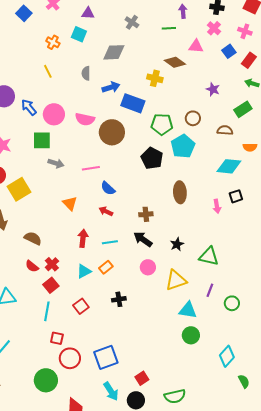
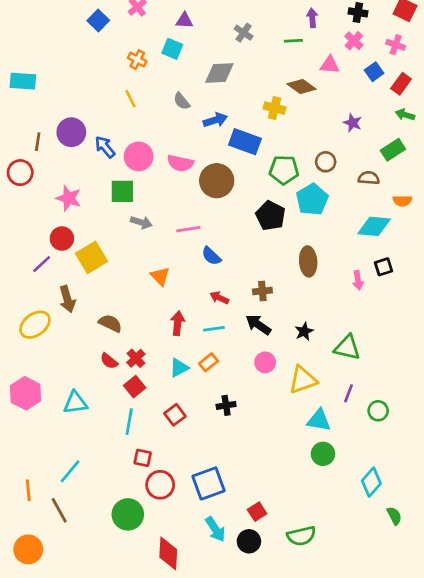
gray semicircle: (86, 73) -> (182, 101), turned -40
red arrow: (106, 211) -> (219, 298), moved

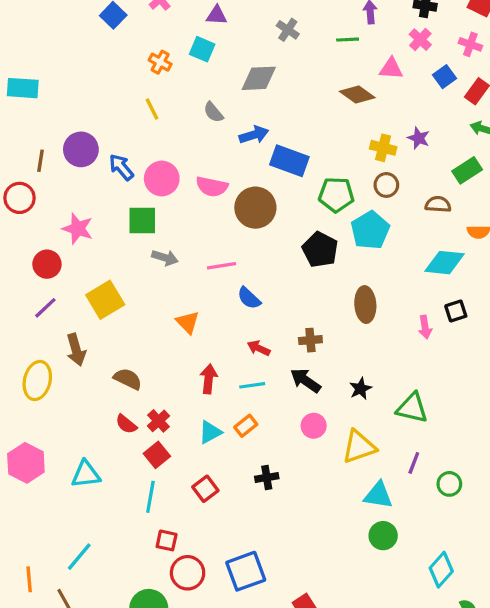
yellow cross: (275, 108) -> (383, 148), moved
red circle: (62, 239) -> (47, 264), moved
yellow ellipse: (35, 325) -> (37, 381), turned -40

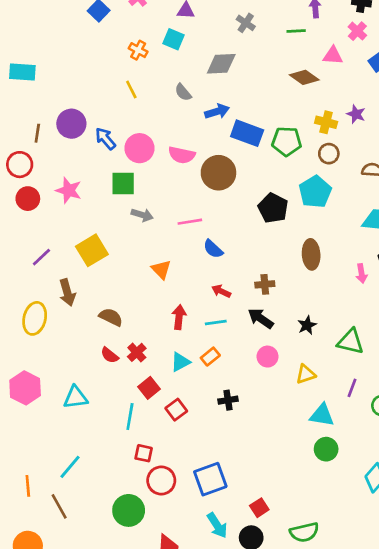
green pentagon: (336, 195) -> (287, 141), moved
red circle: (47, 264) -> (28, 199), moved
yellow triangle: (359, 447) -> (306, 374), size x0.7
red square: (157, 455) -> (149, 388), moved

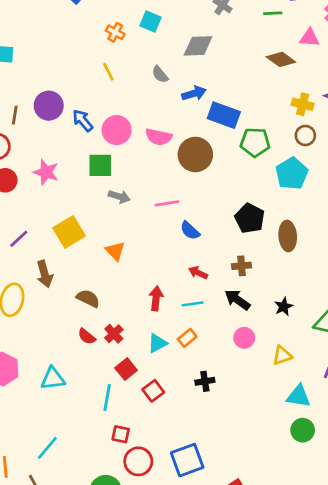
green pentagon: (287, 141) -> (255, 142), moved
black pentagon: (273, 208) -> (250, 218), moved
orange triangle: (161, 269) -> (115, 251), moved

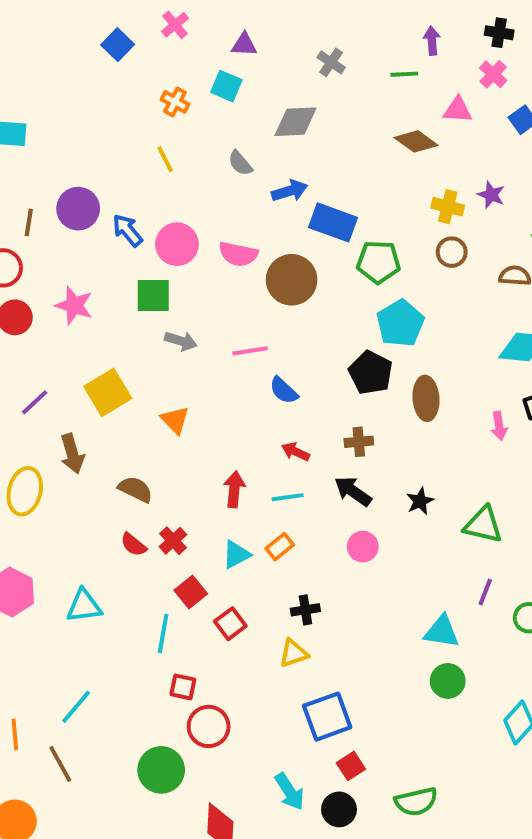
cyan pentagon: (292, 174) -> (400, 323), moved
yellow triangle: (282, 355) -> (294, 653), moved
blue square: (187, 460) -> (327, 717), moved

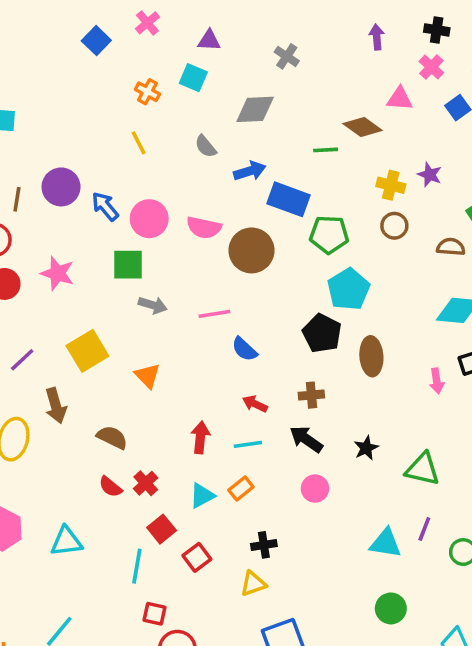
green line: (404, 74) -> (326, 150), moved
cyan triangle: (442, 632) -> (386, 543), moved

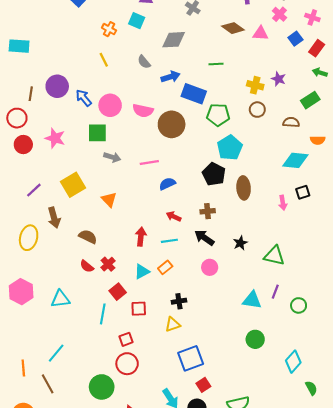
brown diamond: (363, 127) -> (233, 28), moved
blue semicircle: (244, 349) -> (167, 184), turned 112
red square: (197, 557) -> (139, 309), turned 35
red square: (154, 614) -> (126, 339), moved, turned -32

